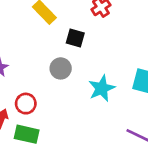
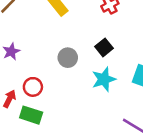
black square: (75, 38) -> (104, 47), moved, turned 30

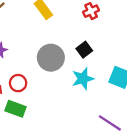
gray circle: (68, 58) -> (51, 58), size x1.5

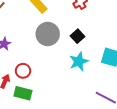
gray circle: (51, 58) -> (48, 34), moved

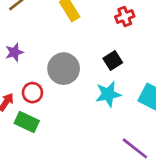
gray circle: (48, 34) -> (64, 69), moved

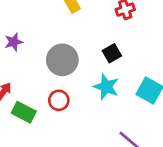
red circle: (32, 93) -> (59, 100), moved
cyan star: (108, 94) -> (106, 87), turned 30

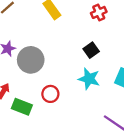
gray circle: (62, 60) -> (31, 60), moved

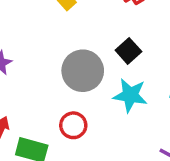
gray circle: (31, 60) -> (83, 71), moved

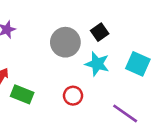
red circle: (73, 125) -> (73, 96), moved

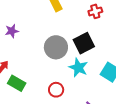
black square: (100, 32) -> (84, 43), size x1.5

